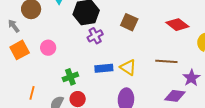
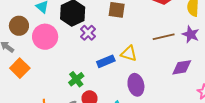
pink circle: (48, 48) -> (45, 37), moved, size x1.6
purple star: (191, 78) -> (191, 34), moved

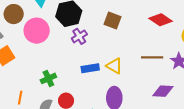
green cross: (76, 79) -> (48, 78), moved

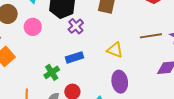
pink circle: (37, 31) -> (33, 27), size x0.7
blue rectangle: (90, 68) -> (74, 57), moved

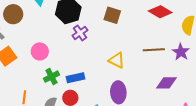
pink circle: (33, 27) -> (40, 51), moved
blue rectangle: (74, 57) -> (75, 78), moved

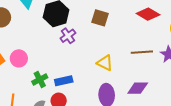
pink circle: (40, 51) -> (19, 58), moved
purple diamond: (166, 83) -> (138, 88), moved

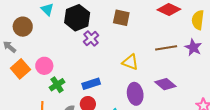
green cross: (40, 80) -> (57, 85), moved
purple diamond: (138, 88) -> (165, 84), turned 45

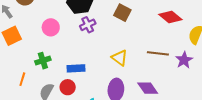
pink circle: (44, 66) -> (51, 27), moved

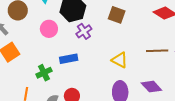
pink circle: (51, 27) -> (49, 29), moved
blue rectangle: (76, 68) -> (69, 59), moved

